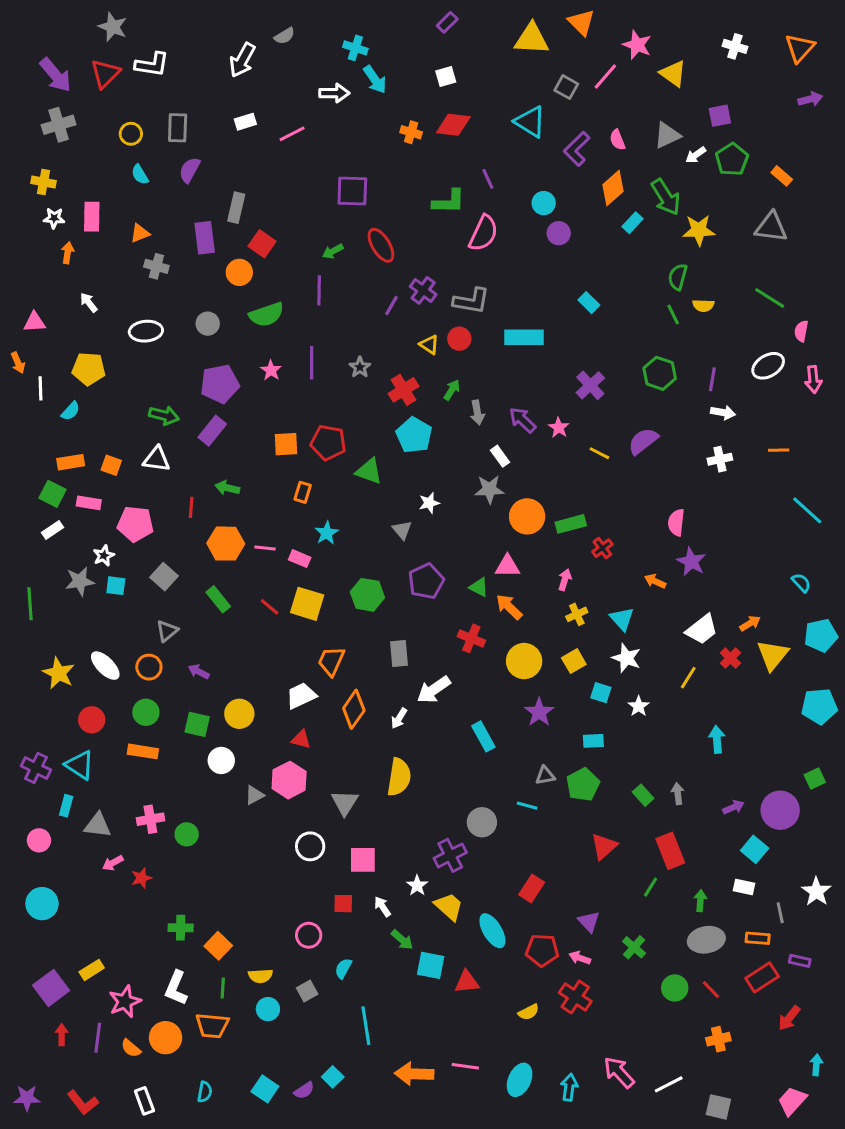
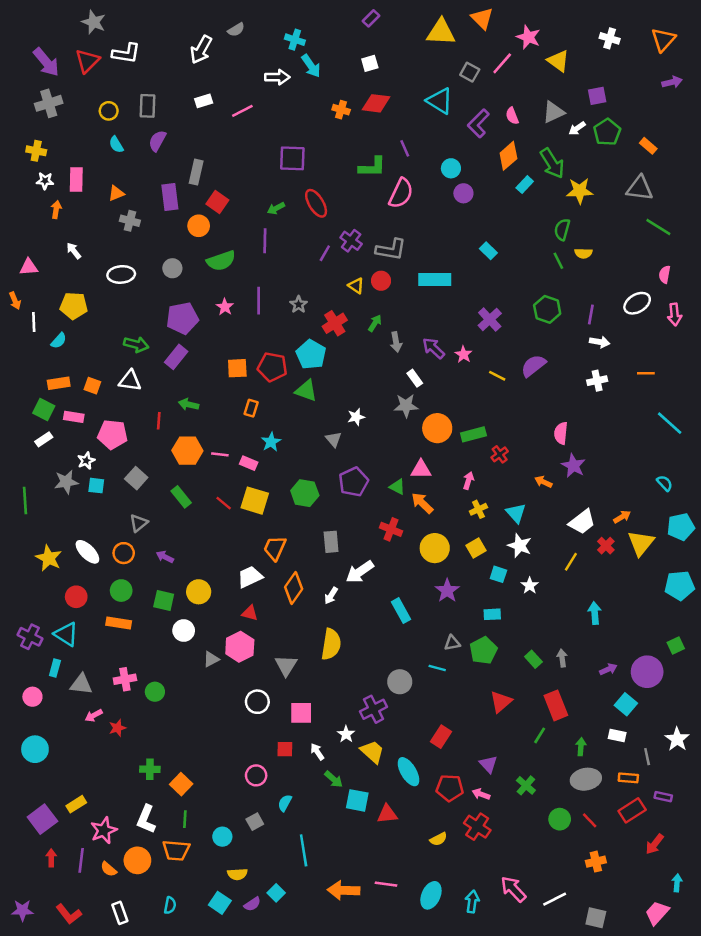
green line: (770, 298) -> (658, 227), moved
cyan pentagon: (414, 435) -> (311, 354), moved
yellow semicircle: (260, 976) -> (237, 874), moved

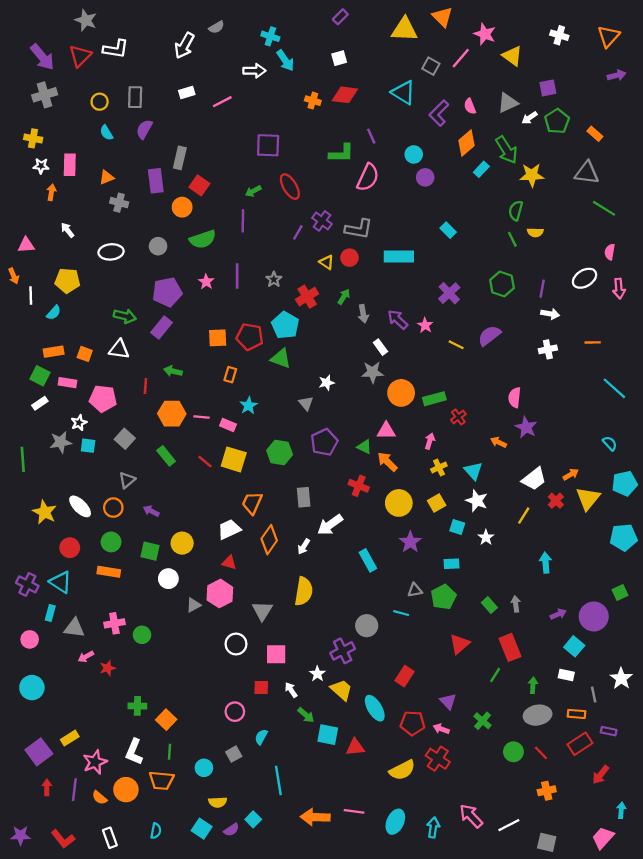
yellow semicircle: (438, 839) -> (402, 770), size x1.6

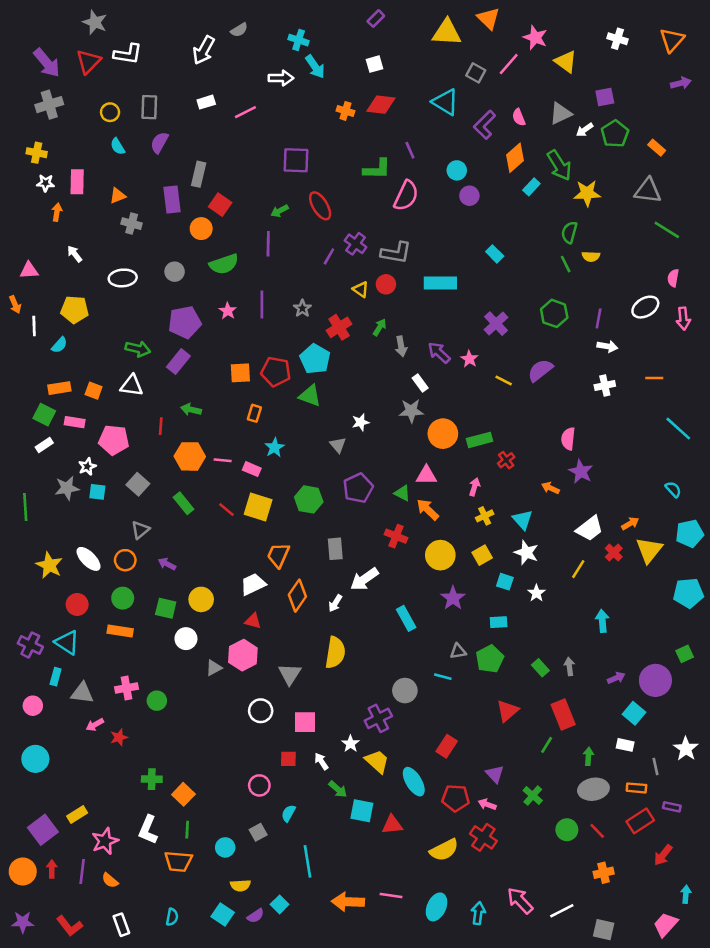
orange circle: (126, 790) -> (23, 871), moved

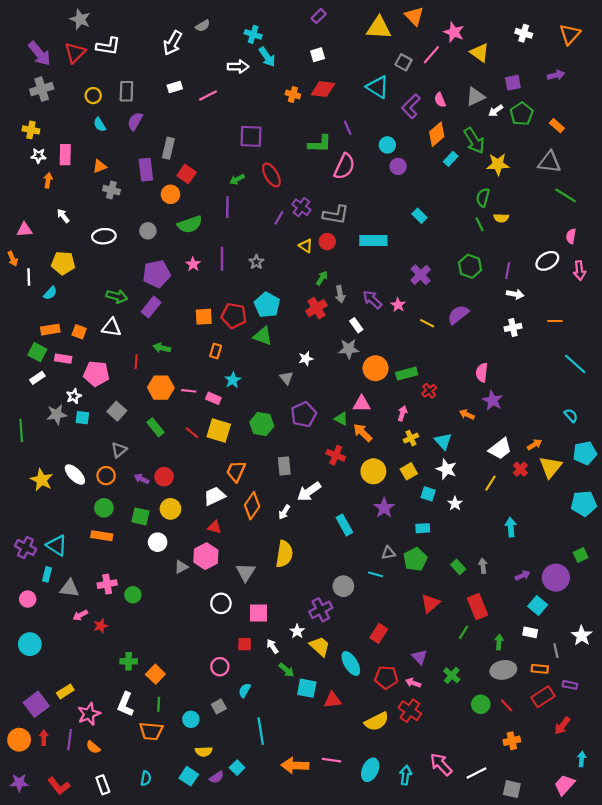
purple arrow: (681, 83) -> (556, 75), moved
red cross: (339, 327) -> (316, 308), moved
red circle: (77, 604) -> (164, 477), moved

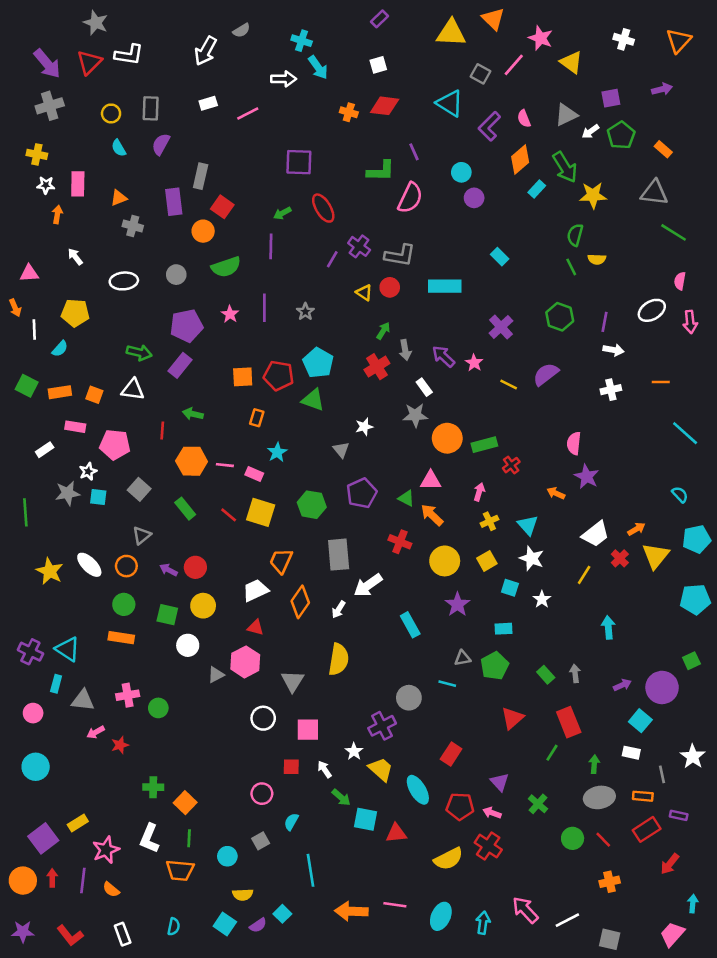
green square: (37, 352) -> (27, 386), moved
gray rectangle: (284, 466) -> (339, 555), size x1.4

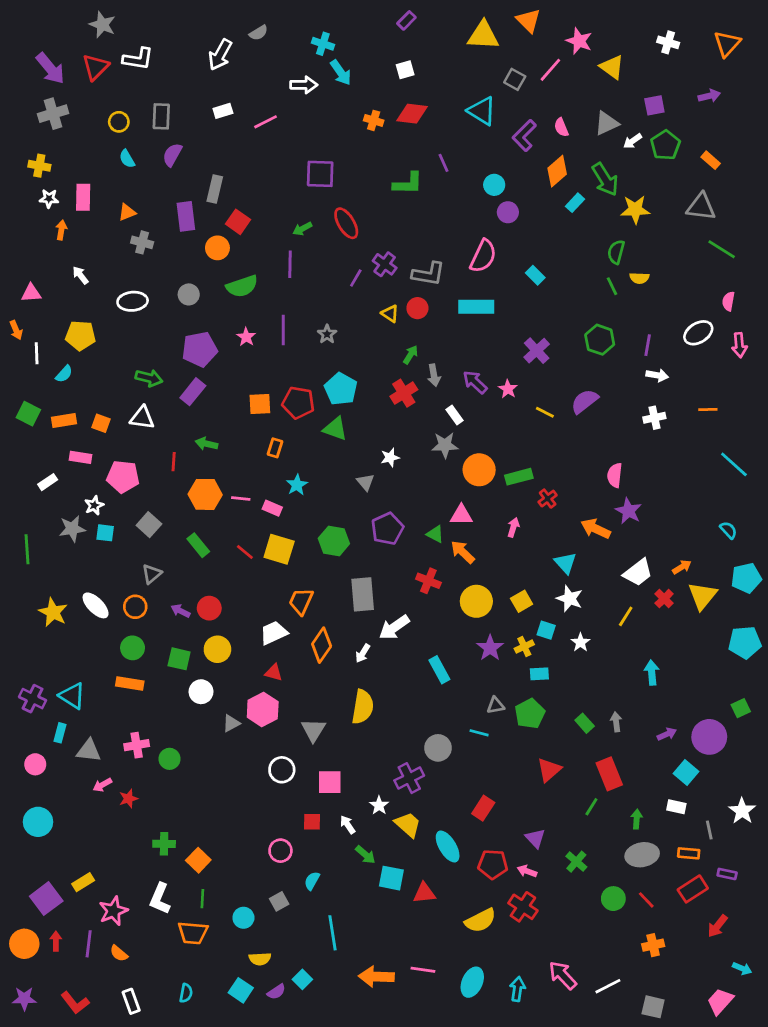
pink semicircle: (410, 198) -> (483, 256), moved
orange arrow: (556, 493) -> (596, 529), size x1.5
yellow cross: (489, 521) -> (524, 647), moved
cyan arrow: (693, 904) -> (742, 968), turned 108

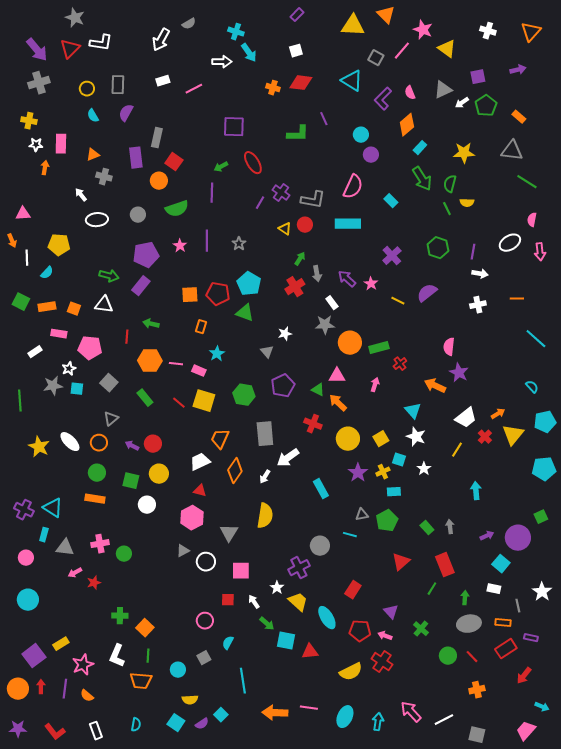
green arrow: (605, 179) -> (422, 179), moved
white arrow: (80, 275) -> (81, 195), moved
gray triangle: (231, 723) -> (183, 551), moved

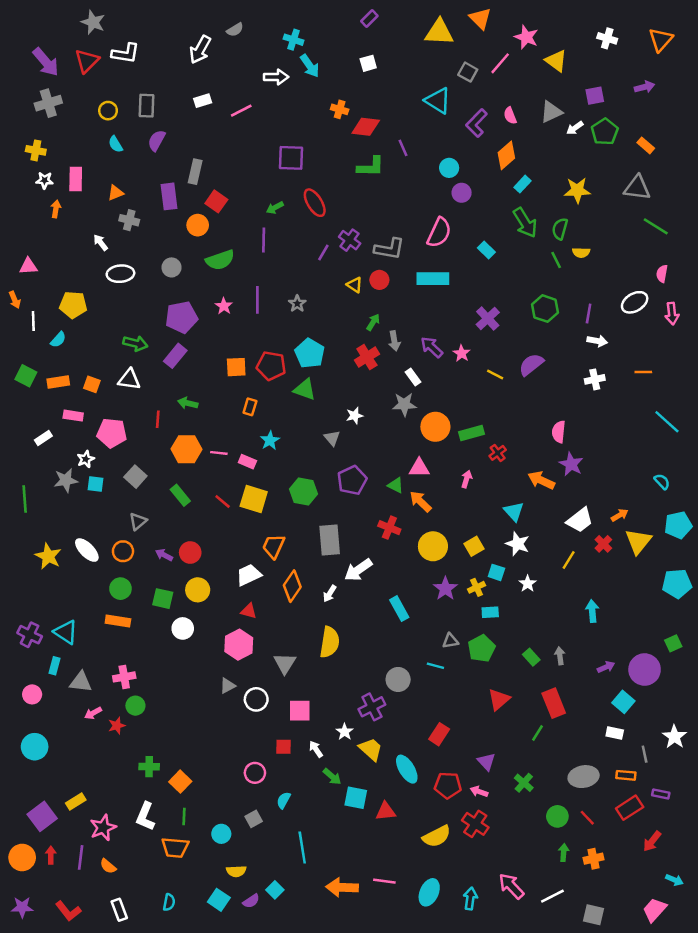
red diamond: (301, 83) -> (366, 127), moved
green circle: (124, 554) -> (135, 706), moved
green arrow: (465, 598) -> (564, 853), moved

